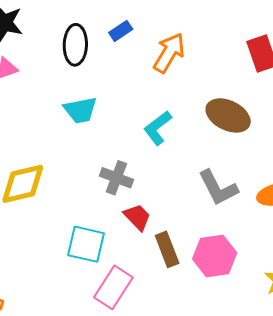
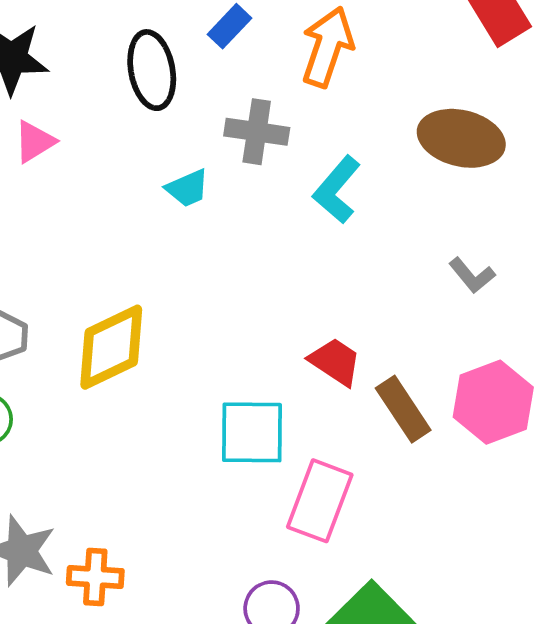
cyan trapezoid: (80, 110) -> (187, 188), size x0.7
gray cross: (116, 178) -> (257, 132), moved
gray L-shape: (218, 188) -> (472, 275), size x0.6

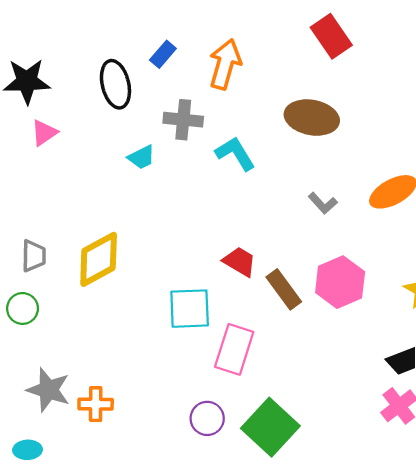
cyan L-shape: (337, 190) -> (235, 154), turned 111

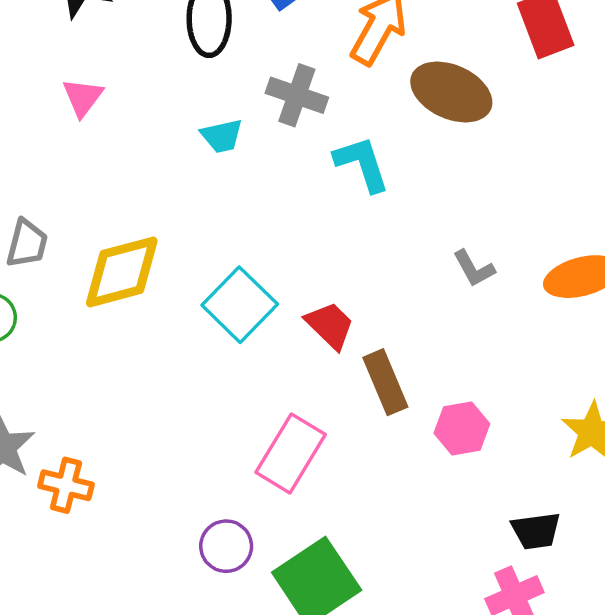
brown ellipse: (312, 118) -> (451, 92), moved
pink triangle: (44, 133) -> (83, 97), moved, turned -32
pink hexagon: (340, 282) -> (462, 429), moved, size x0.7
cyan square: (190, 309) -> (240, 305), moved, turned 33

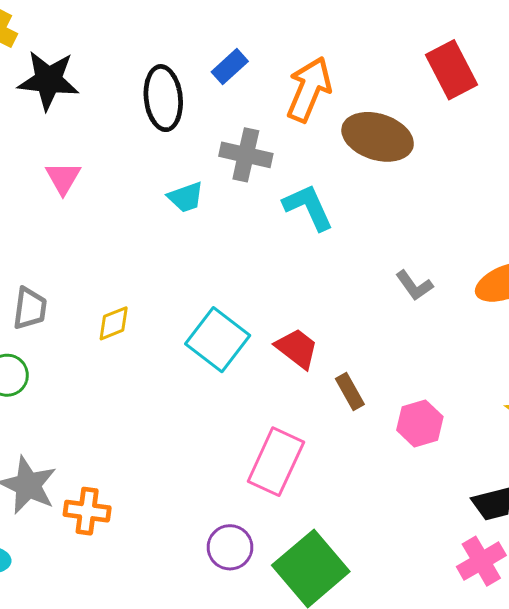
yellow diamond: (122, 272) -> (114, 323), size x0.5
brown rectangle: (385, 382) -> (350, 391), size x0.7

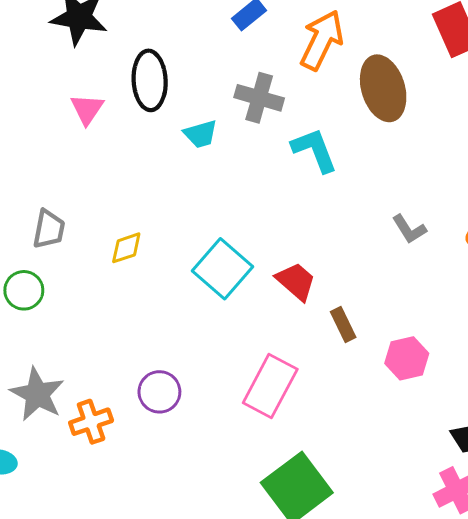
black ellipse: (163, 98) -> (150, 80), moved
brown ellipse: (378, 137) -> (383, 88), turned 52
orange cross: (87, 511) -> (91, 422), turned -30
purple circle: (230, 547) -> (159, 392), moved

